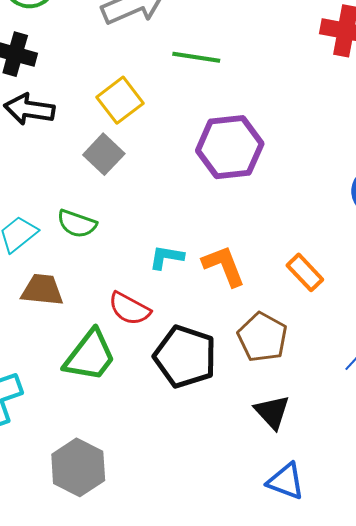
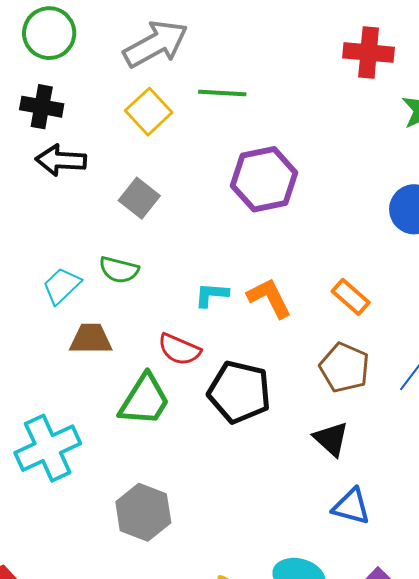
yellow square: (120, 100) -> (149, 112), moved
brown pentagon: (262, 337) -> (344, 368), moved

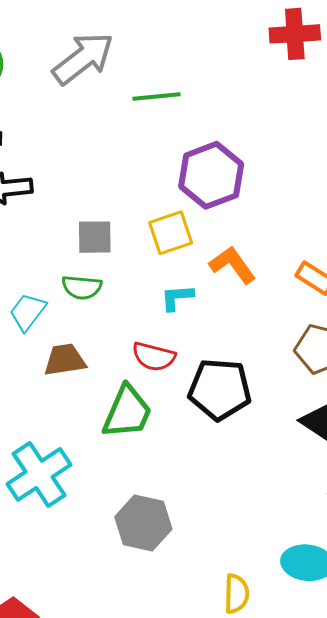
yellow square: (149, 112) -> (171, 233), moved, turned 33
gray square: (139, 198) -> (95, 237), moved, turned -30
orange L-shape: (269, 298) -> (232, 265), moved

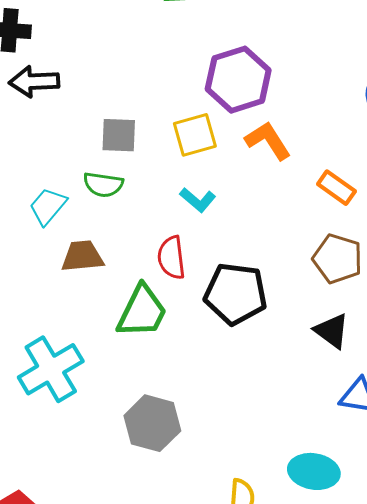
orange L-shape: (232, 265) -> (268, 141), moved
cyan L-shape: (177, 297) -> (198, 200), turned -138
red semicircle: (154, 357) -> (171, 258), turned 66

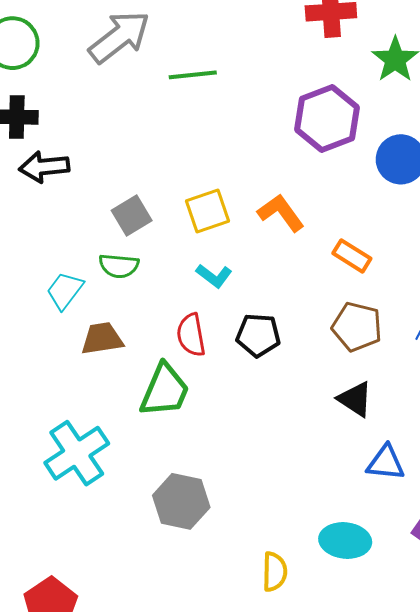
purple hexagon: (238, 80) -> (327, 119), moved
gray square: (119, 135) -> (132, 216), turned -30
black pentagon: (236, 294) -> (258, 335), moved, size x0.7

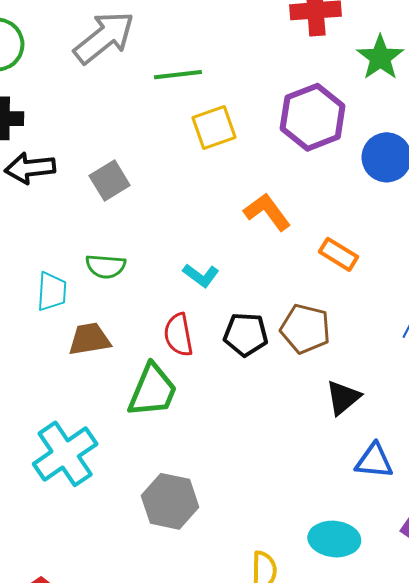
yellow square: (208, 211) -> (214, 127), moved
gray square: (132, 216) -> (110, 181), moved
cyan trapezoid: (65, 291) -> (52, 291), turned 147
brown pentagon: (357, 327) -> (305, 329), moved
black triangle: (355, 399) -> (343, 398), turned 48

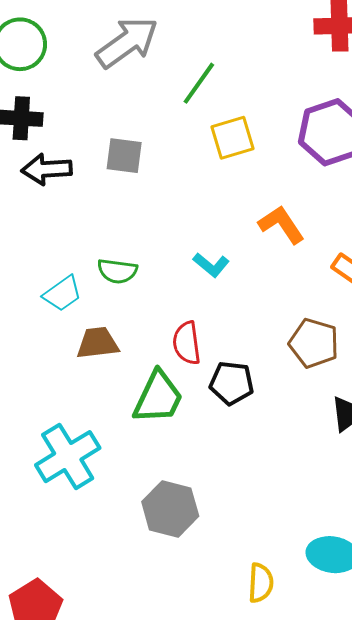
green line: (178, 75) -> (199, 83), turned -51
gray square: (110, 181) -> (124, 156), moved, turned 36
cyan L-shape: (201, 275) -> (211, 265), moved
cyan trapezoid: (52, 291) -> (62, 294), turned 48
black pentagon: (246, 334) -> (232, 383), moved

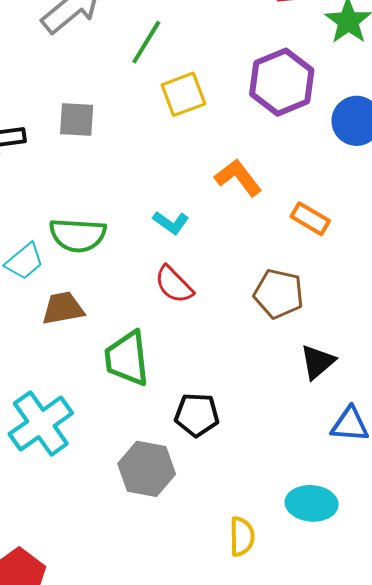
green semicircle: (117, 271) -> (78, 235), size x1.4
red semicircle: (187, 343) -> (174, 285), moved, turned -33
black pentagon: (232, 383) -> (197, 415), moved
green trapezoid: (158, 397) -> (127, 358), turned 152

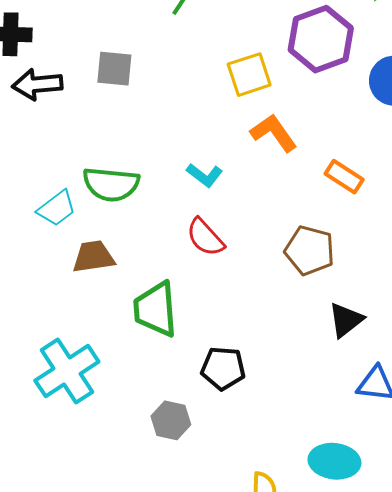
yellow square: (183, 94) -> (249, 75), moved
gray hexagon: (147, 469) -> (171, 420), size x0.7

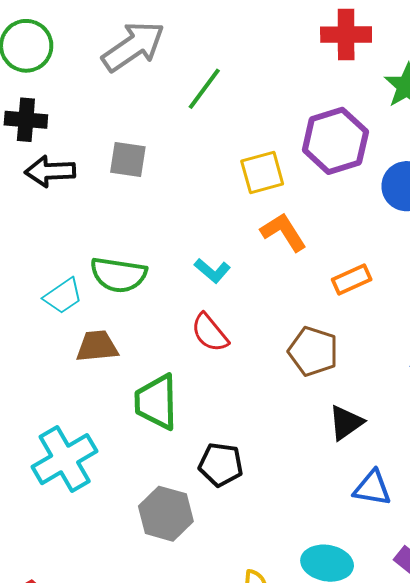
orange rectangle: (344, 177) -> (352, 279), turned -60
gray hexagon: (171, 420) -> (166, 514), size x1.4

